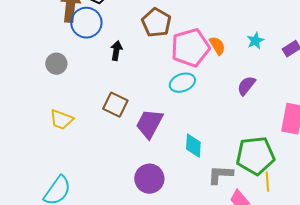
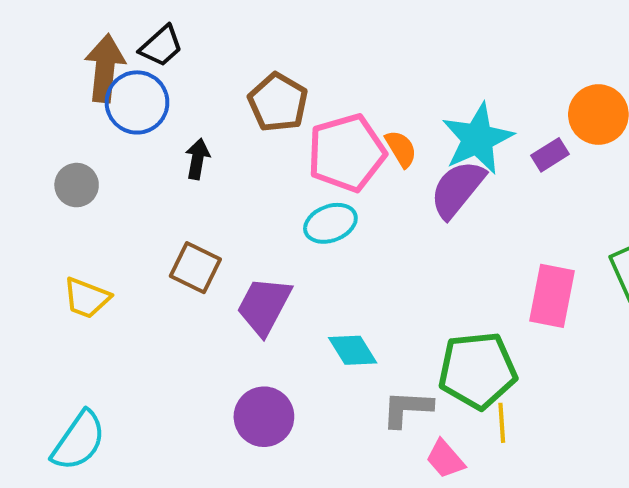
cyan star: (255, 41) -> (478, 139), size x2.0
purple semicircle: (246, 86) -> (457, 189), moved, size x1.5
cyan diamond: (193, 146) -> (353, 350), turned -35

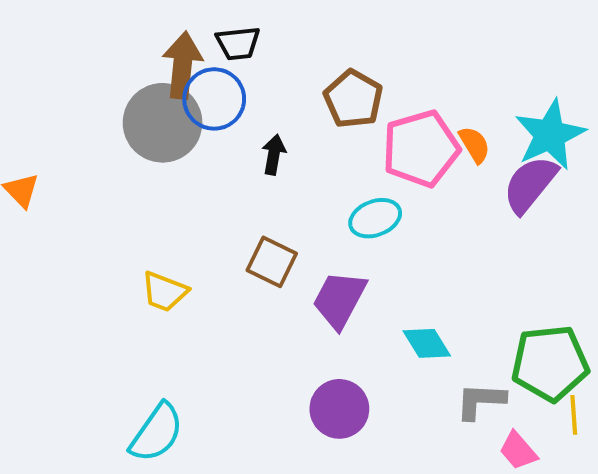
black trapezoid: (161, 46) -> (238, 43), turned 36
gray circle: (77, 185) -> (163, 123), moved, size x1.8
cyan ellipse: (330, 223) -> (375, 218), moved

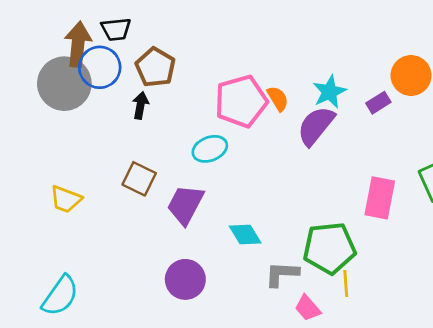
brown pentagon: (353, 99) -> (155, 67), moved
cyan star: (550, 135) -> (329, 92), size x0.7

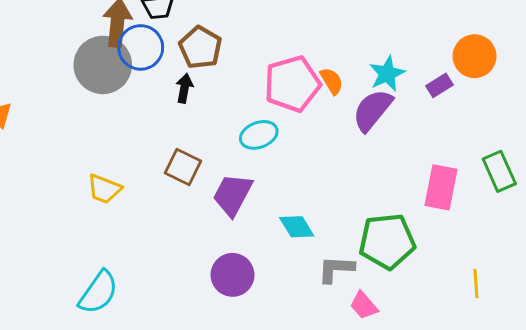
yellow line: (346, 283) -> (476, 284), moved

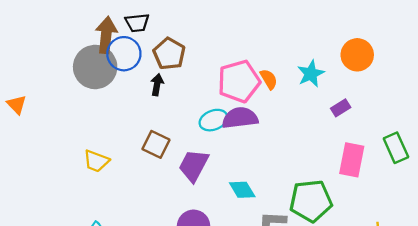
orange circle: (475, 56) -> (357, 55), moved
purple rectangle: (440, 85) -> (341, 108), moved
purple semicircle: (372, 110) -> (240, 118), moved, turned 44

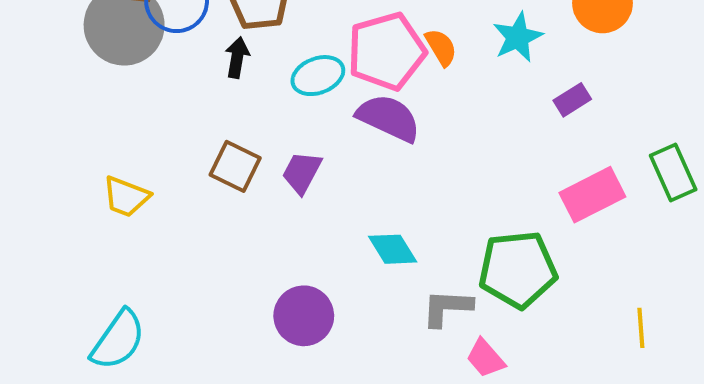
purple semicircle: (240, 118) -> (389, 118), turned 32
cyan ellipse: (213, 120) -> (318, 76), moved
pink rectangle: (352, 160) -> (592, 195), turned 52
purple trapezoid: (194, 165) -> (302, 172), moved, size x0.7

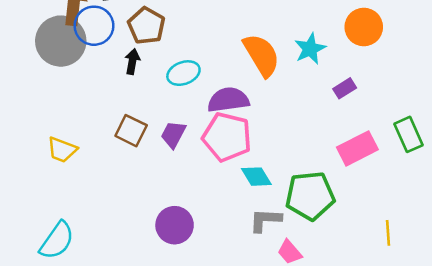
orange semicircle: (441, 47) -> (261, 55), size x1.8
pink pentagon: (387, 51) -> (227, 137), moved, turned 30
purple semicircle: (389, 118) -> (228, 100), turned -33
cyan diamond: (393, 249) -> (256, 177), moved

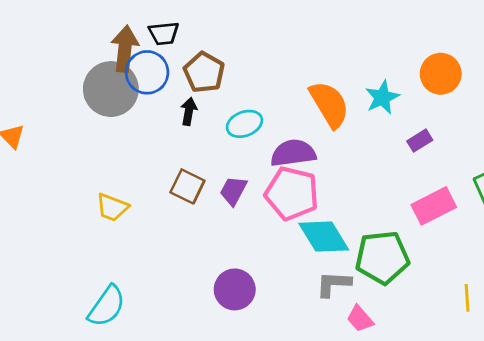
cyan diamond: (256, 177) -> (324, 237), size x1.5

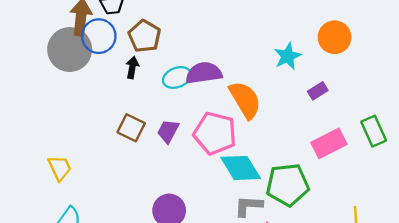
orange semicircle: (329, 104) -> (245, 100), moved
purple semicircle: (293, 153) -> (204, 73), moved
yellow trapezoid: (112, 207) -> (60, 168), moved, turned -136

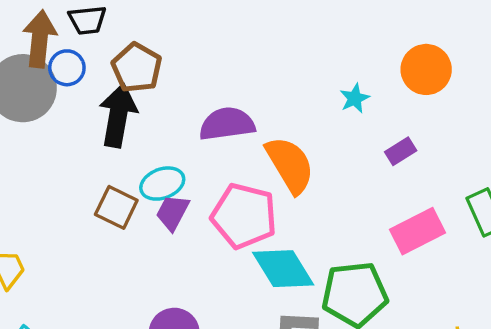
blue circle: (99, 36) -> (67, 68), size x0.7
cyan star: (288, 56) -> (355, 98), size x0.7
black arrow: (132, 67) -> (118, 115), size x1.8
cyan ellipse: (177, 77) -> (162, 184), moved

